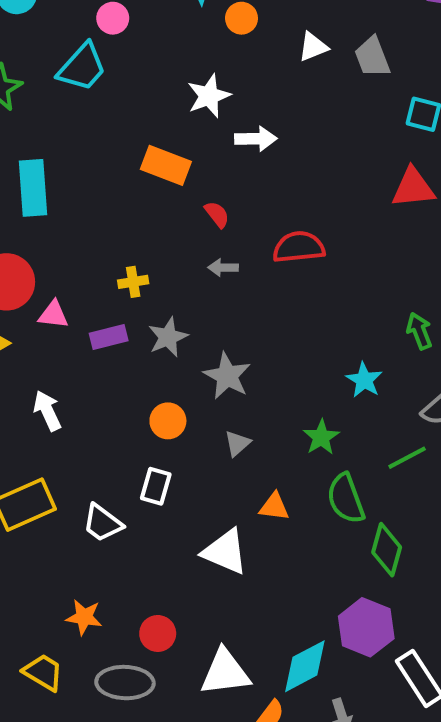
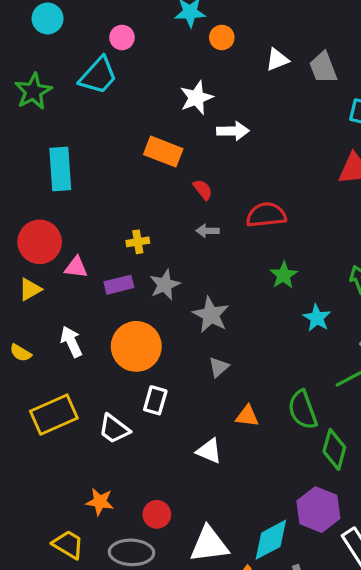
orange circle: (168, 421) -> (136, 346), moved, size x1.8
green star: (321, 437) -> (284, 275), moved
white triangle: (225, 552) -> (209, 451), size x0.7

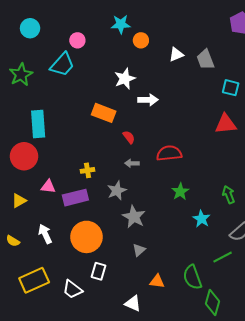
red circle: (40, 242) -> (24, 156), moved
purple rectangle: (119, 285) -> (75, 198), size x1.4
gray star: (165, 285) -> (117, 191), moved

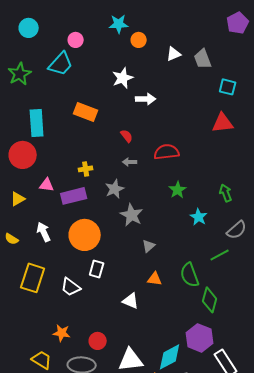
orange rectangle: (104, 113) -> (86, 112), moved
gray triangle: (139, 250) -> (149, 246), moved
yellow rectangle: (34, 280) -> (33, 278), turned -48

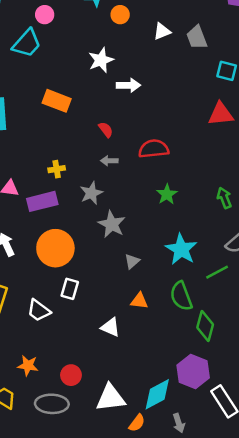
cyan star: (199, 217) -> (181, 249), moved, size x1.5

